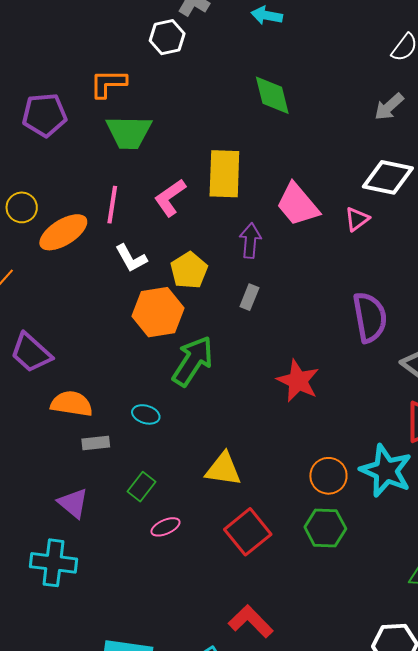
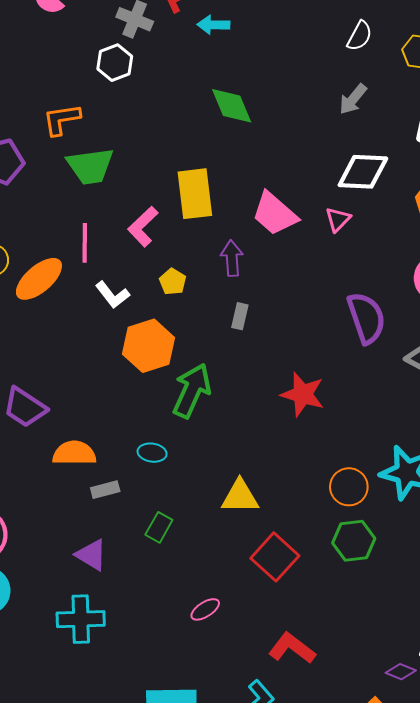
yellow pentagon: (189, 270) -> (173, 282), moved, size x0.7
pink ellipse: (165, 527) -> (205, 609), moved

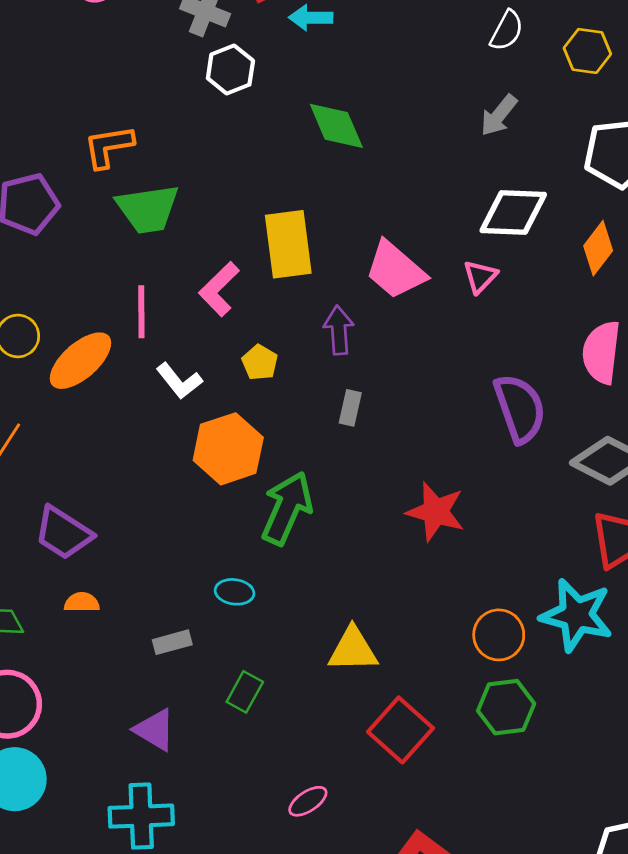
white hexagon: (115, 63) -> (230, 69), moved
orange semicircle: (74, 453) -> (82, 602), moved, size x0.6

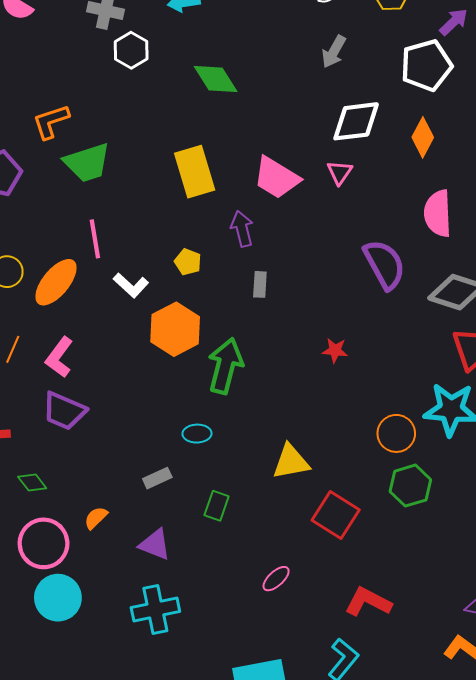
pink L-shape: (219, 289) -> (59, 357), moved
red star: (436, 512) -> (335, 350), size x0.6
orange semicircle: (82, 602) -> (96, 518), moved, turned -35

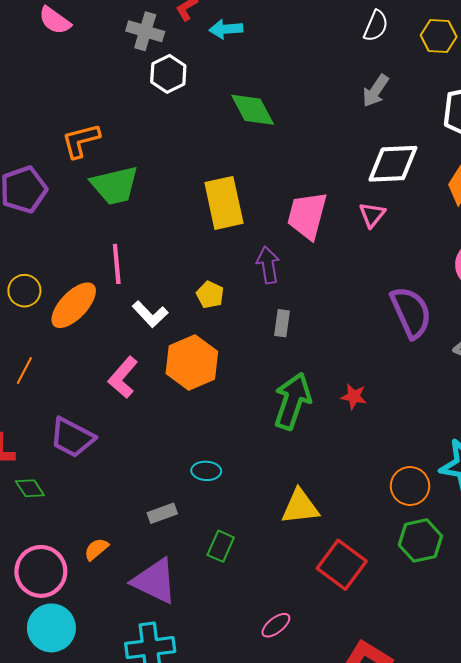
pink trapezoid: (276, 178) -> (307, 215), turned 69
pink L-shape: (59, 357) -> (123, 377), moved
green arrow: (225, 366) -> (292, 401), moved
green diamond: (32, 482) -> (30, 488), moved
purple triangle: (155, 545) -> (155, 581), size x1.4

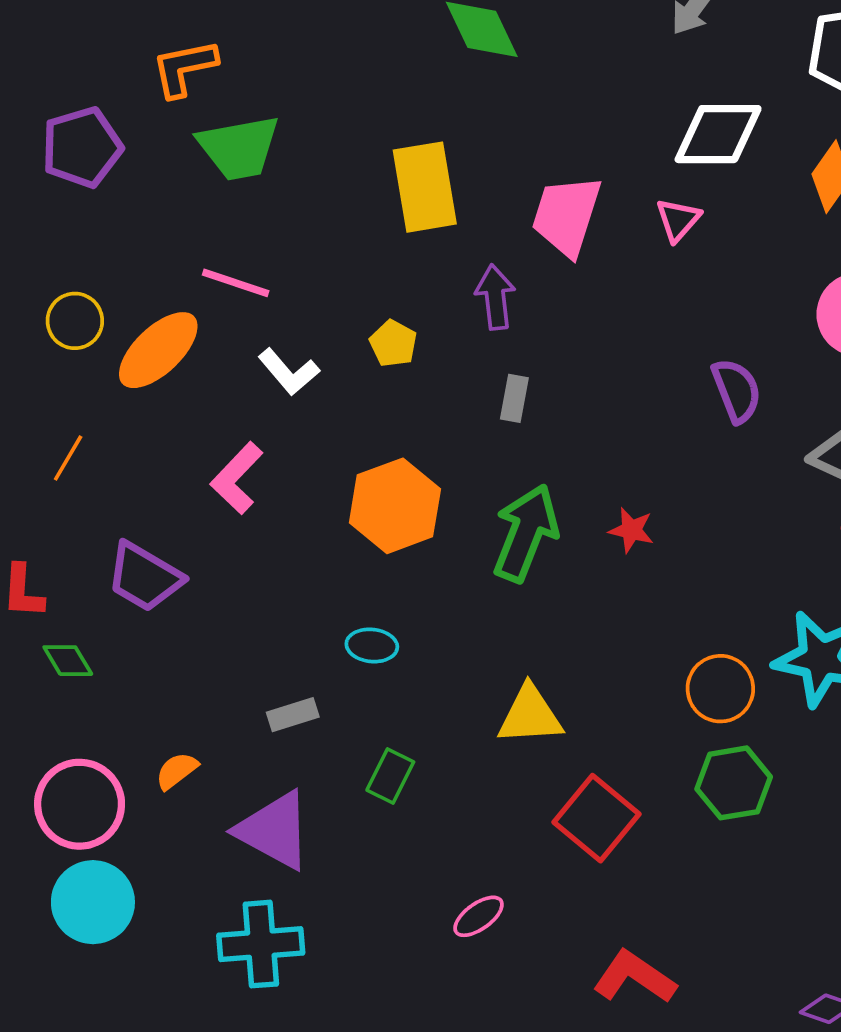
pink line: (117, 264) -> (236, 283), turned -69
purple semicircle: (411, 312) -> (737, 391), size x0.7
orange hexagon: (192, 362) -> (395, 506), moved

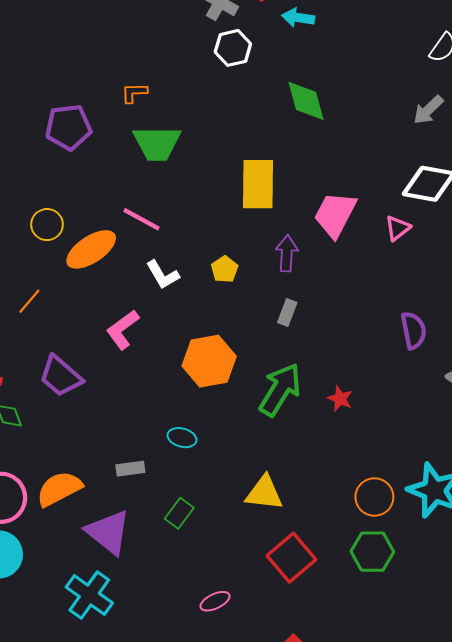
orange L-shape: (184, 68) -> (134, 93), size x0.7
orange semicircle: (177, 771) -> (59, 489), size x1.8
cyan cross: (261, 944) -> (89, 595), turned 30

